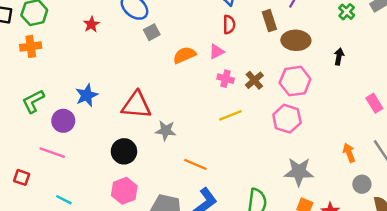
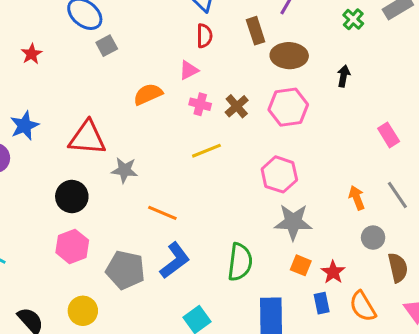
red star: (91, 24) -> (32, 54), moved
orange semicircle: (184, 55) -> (148, 94), moved
pink hexagon: (287, 119) -> (279, 174), moved

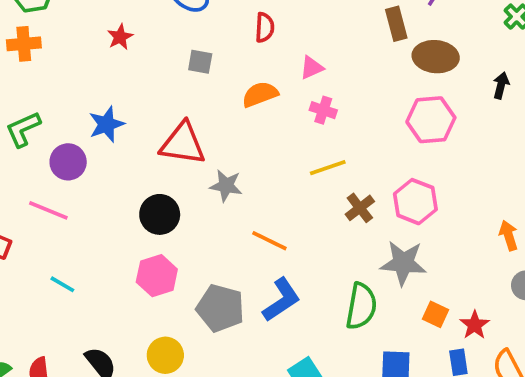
red semicircle: (204, 36) -> (265, 27), moved
gray square: (107, 46) -> (200, 62), moved, turned 35
brown cross: (237, 106) -> (360, 208), moved
gray star: (293, 222) -> (403, 263), moved

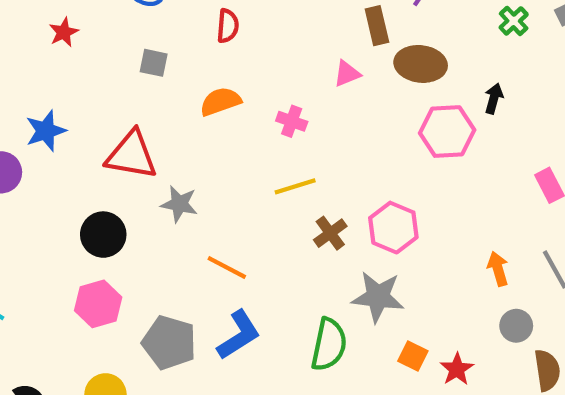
pink triangle: (312, 68) -> (347, 74), moved
pink hexagon: (431, 120) -> (447, 132), moved

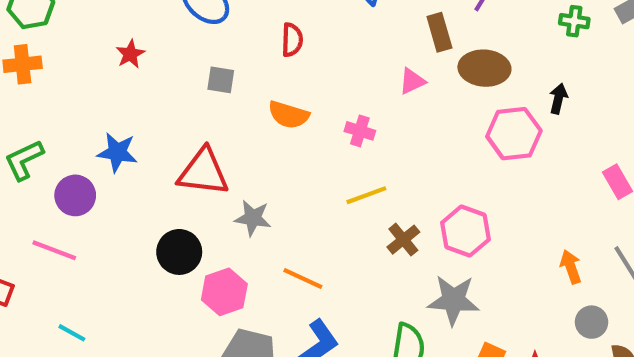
green cross: (514, 21) -> (574, 21), turned -36
orange semicircle: (220, 101) -> (289, 115), turned -141
blue star: (46, 131) -> (117, 152), turned 30
pink hexagon: (98, 304) -> (224, 292), moved

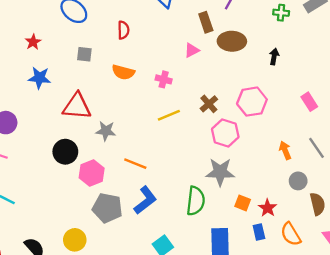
pink hexagon: (514, 134) -> (252, 102), moved
blue star: (117, 152) -> (39, 78), moved
brown cross: (403, 240) -> (209, 104), moved

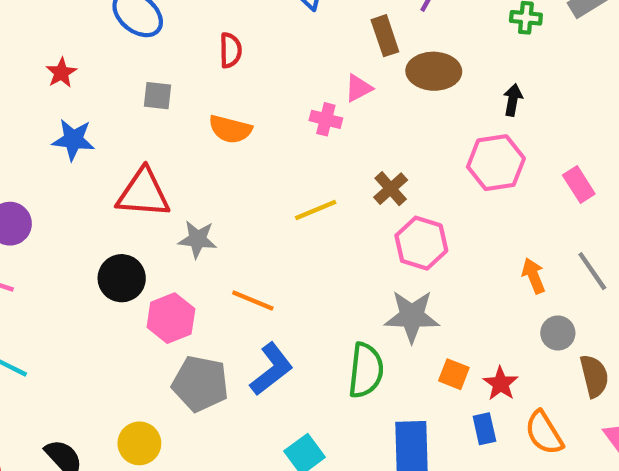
pink cross: (164, 79) -> (326, 119), moved
pink hexagon: (252, 102) -> (496, 163), moved

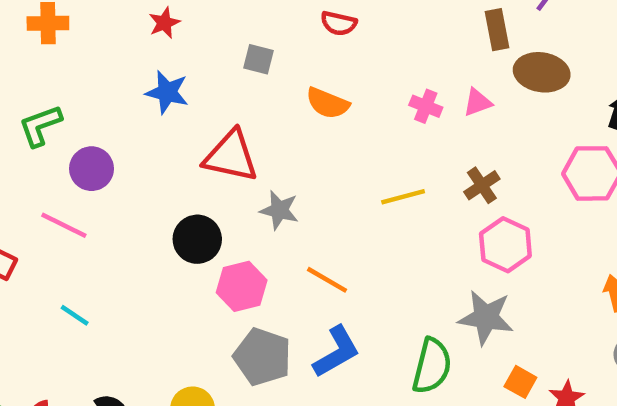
red semicircle: (230, 50) -> (339, 23), turned 96
pink triangle: (358, 88) -> (477, 102), moved

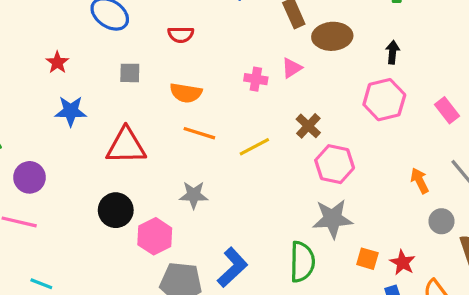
gray star: (279, 210) -> (194, 195), moved
orange line: (327, 280) -> (199, 133), moved

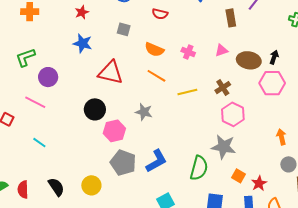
brown ellipse: (332, 36) -> (249, 60), moved
black arrow: (393, 52) -> (274, 57), moved
pink cross: (256, 79) -> (188, 52), moved

